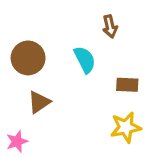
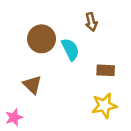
brown circle: (28, 58) -> (41, 39), moved
brown triangle: (39, 102) -> (32, 85), turned -42

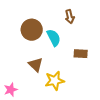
brown triangle: (32, 85) -> (36, 65), moved
yellow star: (104, 106) -> (55, 81), moved

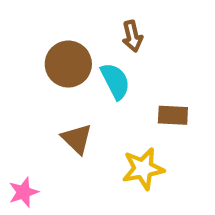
brown arrow: (70, 17) -> (132, 36), moved
yellow star: (55, 81) -> (143, 169), moved

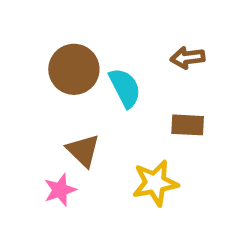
brown arrow: (132, 36) -> (188, 58), moved, turned 96
pink star: (23, 192) -> (60, 190), moved

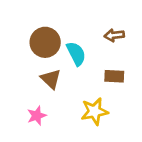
brown triangle: (83, 150) -> (51, 79), moved

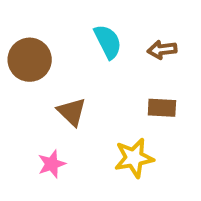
brown circle: (45, 42) -> (30, 60), moved
cyan semicircle: (76, 54) -> (108, 42), moved

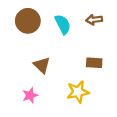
brown arrow: (162, 50) -> (94, 20), moved
brown circle: (30, 60) -> (28, 21), moved

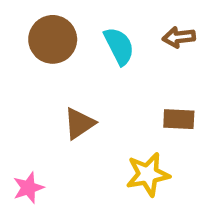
brown triangle: (42, 65) -> (79, 124), turned 42
pink star: (30, 95) -> (28, 188), moved

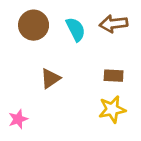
brown arrow: (179, 37) -> (114, 24), size x1.4
yellow star: (148, 174) -> (112, 109), moved

